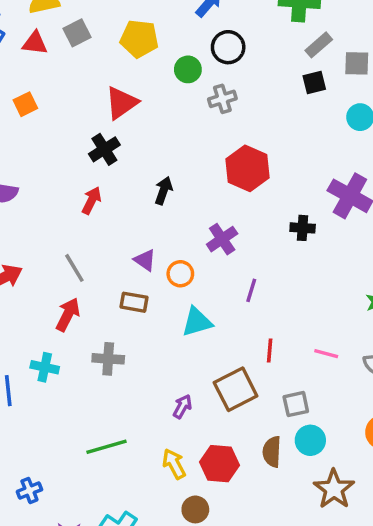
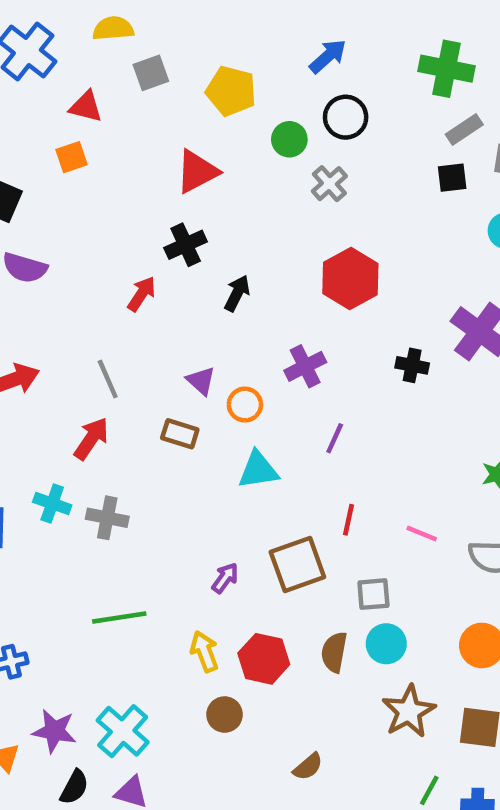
red triangle: (35, 43) -> (86, 107), moved
gray cross: (222, 99) -> (329, 184), turned -32
black cross: (104, 149) -> (186, 245), moved
gray cross: (108, 359) -> (107, 518), moved

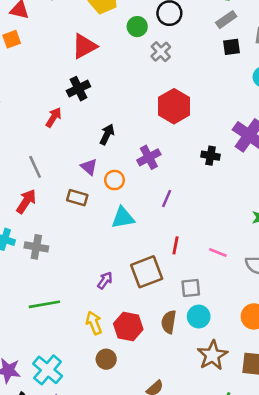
gray rectangle: (464, 130) -> (226, 20), moved
black arrow: (237, 293) -> (107, 134), moved

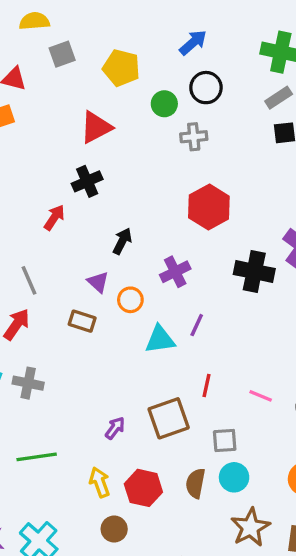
gray cross: (161, 52) -> (194, 137), turned 36
black cross: (211, 156) -> (254, 272), size x1.6
cyan triangle: (123, 218) -> (160, 339), moved

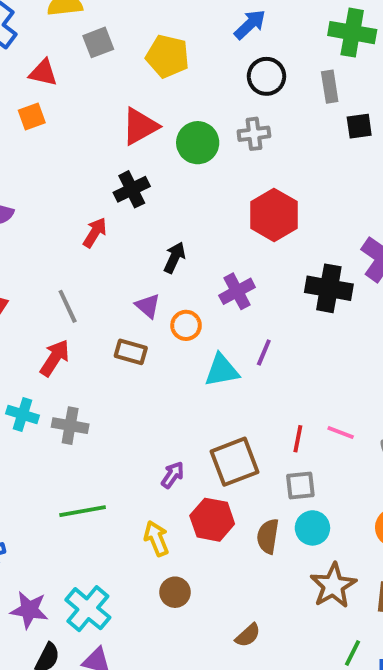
gray rectangle: (279, 98) -> (330, 87), moved, turned -64
green circle: (164, 104) -> (198, 143), moved, size x1.4
red line: (207, 385) -> (298, 439), moved
red hexagon: (143, 488) -> (212, 520), moved

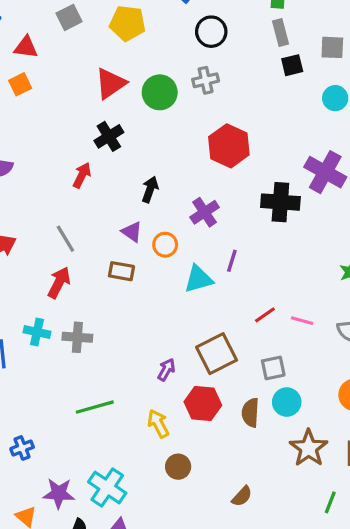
gray rectangle: (330, 87) -> (281, 32), moved
red line: (298, 439) -> (265, 315), moved, turned 50

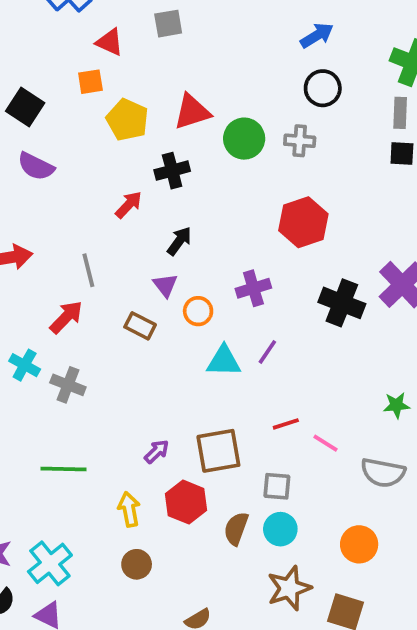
yellow pentagon: (128, 23) -> (127, 120), moved
black arrow: (150, 189) -> (179, 241), moved

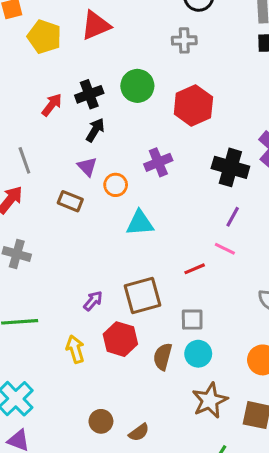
green circle: (244, 139) -> (137, 86), moved
black cross: (172, 171) -> (89, 94), moved
purple line: (267, 352) -> (233, 217), moved
pink line: (325, 443) -> (225, 249), moved
brown circle: (137, 564) -> (101, 421), moved

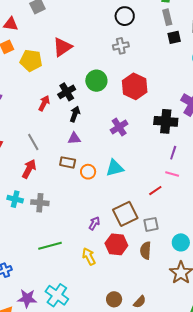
purple triangle: (87, 167) -> (74, 138), turned -40
orange circle: (116, 185) -> (88, 172), moved
gray square: (192, 320) -> (151, 224), moved
cyan circle: (198, 354) -> (181, 242), moved

